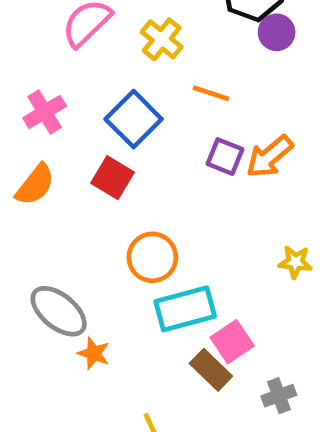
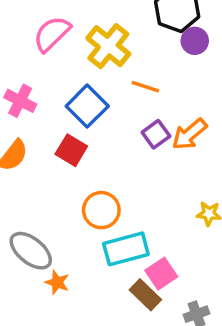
yellow cross: (162, 39) -> (108, 46), size x1.4
pink cross: (45, 112) -> (20, 101), turned -32
purple square: (225, 157) -> (156, 134), turned 32

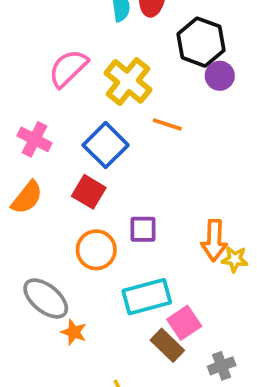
purple square: (156, 134) -> (143, 229), moved, turned 36
orange arrow: (189, 134) -> (214, 240), moved, turned -48
orange circle: (101, 210) -> (96, 250), moved

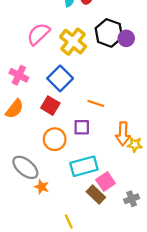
black hexagon: (201, 42) -> (109, 33), moved
orange line: (167, 124) -> (96, 103), moved
gray cross: (222, 366) -> (132, 199), moved

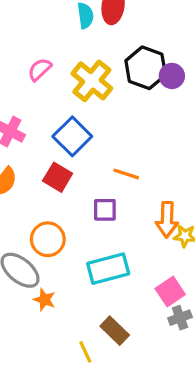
pink semicircle: (38, 34) -> (40, 69), size x0.7
orange circle: (55, 139) -> (48, 239), moved
pink square: (106, 181) -> (170, 291), moved
brown rectangle: (96, 194) -> (115, 331), moved

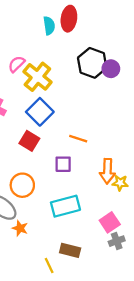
yellow cross: (92, 81) -> (37, 77), moved
brown rectangle: (115, 331) -> (70, 250), turned -30

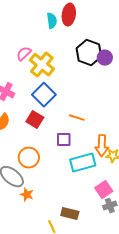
cyan rectangle: (65, 206) -> (83, 163), moved

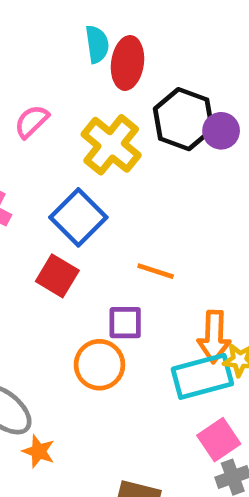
red ellipse: (69, 15) -> (127, 63), moved
yellow cross: (42, 65) -> (111, 145), moved
orange circle: (29, 158) -> (99, 365), moved
cyan rectangle: (83, 163) -> (202, 376), moved

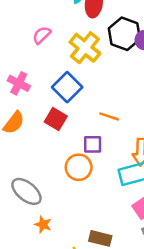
orange star: (39, 451) -> (43, 224), moved

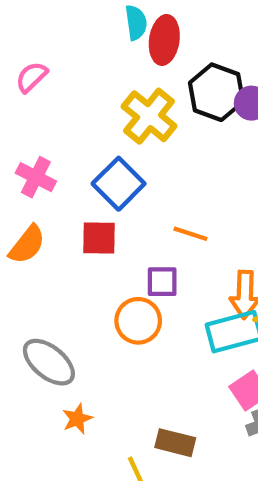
pink semicircle: (42, 35) -> (32, 77), moved
red square: (56, 119) -> (99, 238), turned -30
orange star: (43, 224) -> (77, 419), turned 30

